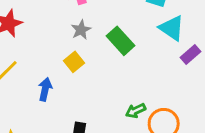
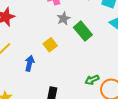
gray star: (81, 30) -> (64, 18), moved

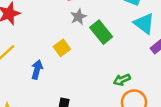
green arrow: (92, 80) -> (122, 80), moved

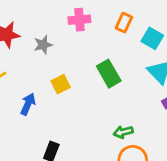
gray star: (78, 17) -> (43, 45), moved

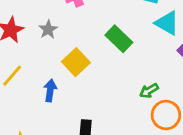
yellow square: (61, 84) -> (76, 62), size x1.4

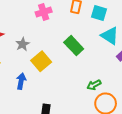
gray star: (48, 29) -> (23, 44), moved

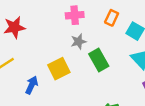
gray star: (23, 44) -> (78, 41), moved

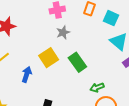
green rectangle: (99, 60) -> (77, 62), moved

